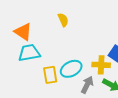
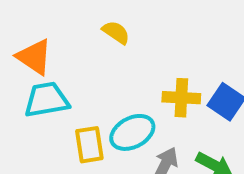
yellow semicircle: (63, 20) -> (116, 32), turned -32
yellow cross: (101, 65) -> (181, 98), moved

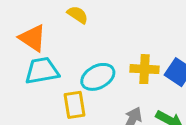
yellow semicircle: (116, 32) -> (78, 15), moved
cyan ellipse: (132, 132) -> (98, 77), moved

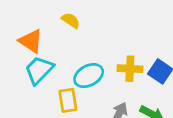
cyan trapezoid: (42, 71) -> (39, 70), turned -36

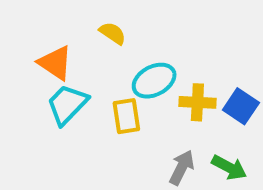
cyan ellipse: (89, 76) -> (154, 81), moved
yellow rectangle: (68, 100) -> (126, 116), moved

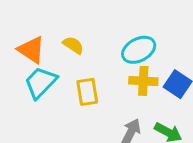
yellow semicircle: (113, 33) -> (73, 45), moved
cyan ellipse: (154, 81) -> (139, 50), moved

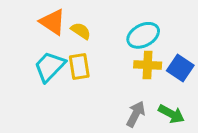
orange triangle: (31, 50) -> (53, 22), moved
yellow rectangle: (87, 92) -> (79, 66), moved

